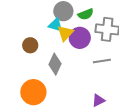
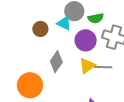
yellow triangle: (65, 33) -> (87, 66), moved
brown circle: (30, 45) -> (40, 29), moved

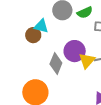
cyan triangle: (64, 23) -> (41, 26), moved
purple circle: (86, 40) -> (75, 51), moved

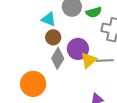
brown circle: (33, 35) -> (53, 37), moved

